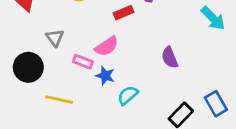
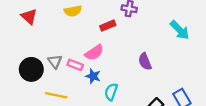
gray triangle: (55, 38) -> (55, 62), moved
cyan semicircle: (128, 95) -> (111, 92), turned -30

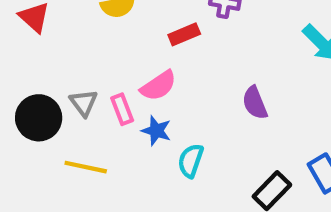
pink rectangle: (75, 65) -> (122, 109), turned 48

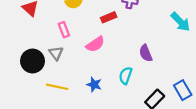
pink rectangle: (122, 109) -> (64, 30), moved
blue star: (156, 131) -> (94, 85), moved
cyan semicircle: (191, 161) -> (126, 76), moved

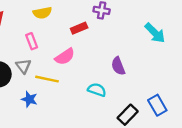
cyan semicircle: (126, 76) -> (97, 90), turned 90
blue star: (94, 85) -> (29, 99), moved
yellow line: (57, 87) -> (47, 79), moved

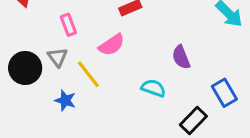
yellow line: (47, 79) -> (88, 74), turned 40
blue rectangle: (157, 105) -> (224, 93), moved

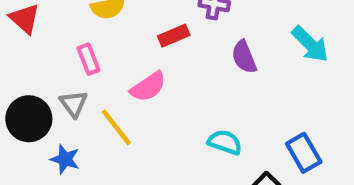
purple semicircle: (181, 57) -> (244, 57), moved
cyan semicircle: (153, 88) -> (225, 142), moved
blue star: (65, 100) -> (65, 159), moved

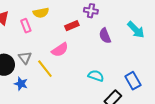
pink rectangle: (89, 59) -> (26, 26), moved

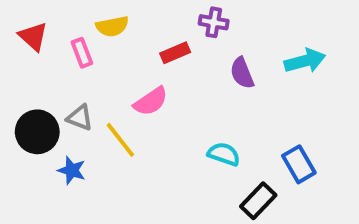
cyan arrow: (136, 30) -> (305, 61), turned -60
gray triangle: (25, 58) -> (80, 118), turned -32

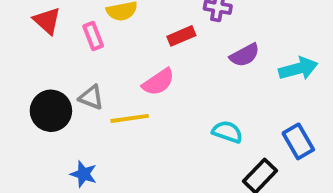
cyan arrow: (305, 61) -> (298, 69), moved
purple semicircle: (242, 73) -> (245, 55), turned -96
yellow line: (120, 140) -> (130, 118), turned -60
blue star: (72, 170) -> (84, 174), moved

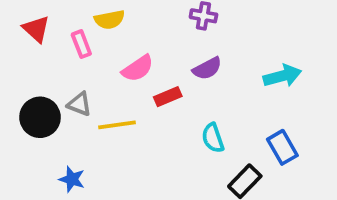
red rectangle: (181, 36) -> (168, 97), moved
purple semicircle: (245, 55) -> (207, 68), moved
pink semicircle: (158, 82) -> (138, 68), moved
cyan semicircle: (227, 132) -> (213, 138), turned -128

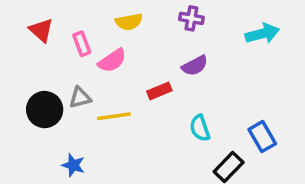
yellow semicircle: (110, 20) -> (129, 22), moved
pink semicircle: (138, 68) -> (112, 61), moved
cyan arrow: (282, 76) -> (262, 34), moved
gray triangle: (79, 104) -> (80, 98), turned -35

